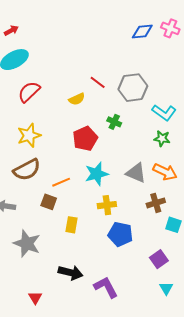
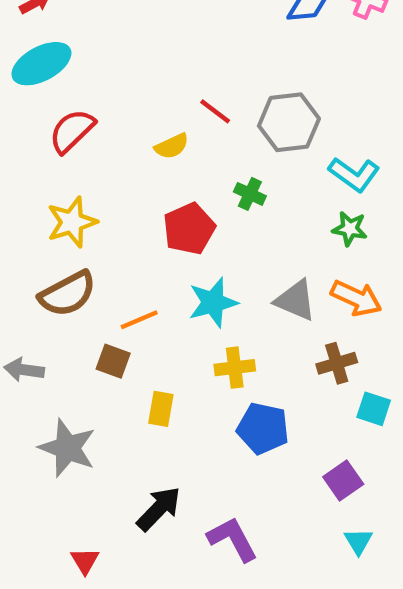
black arrow: (71, 273) -> (159, 509), turned -60

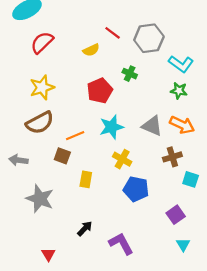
yellow cross: (235, 368) -> (122, 159), turned 36
black arrow: (159, 509) -> (85, 229), size x0.7

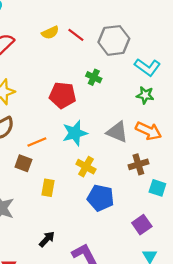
yellow semicircle: (91, 50) -> (50, 33), moved
red pentagon: (100, 91) -> (63, 95), turned 30

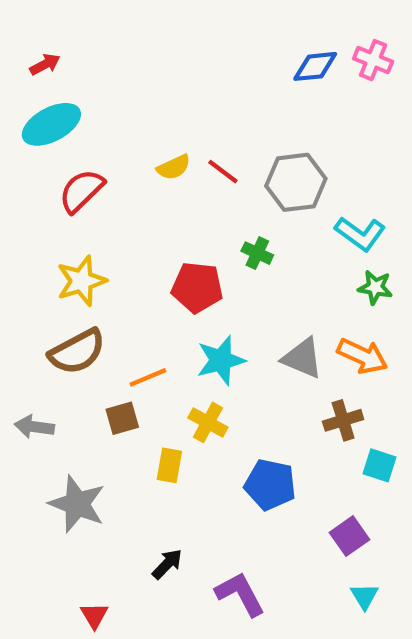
green star: (145, 95) -> (375, 287), moved
brown square: (23, 163) -> (122, 418), turned -36
yellow cross: (86, 167) -> (208, 422), moved

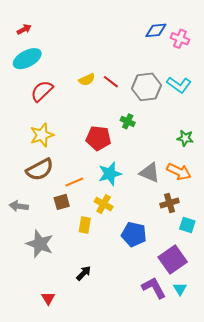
pink cross: (373, 60) -> (180, 39), moved
cyan L-shape: (360, 234) -> (179, 85), moved
purple square: (349, 536) -> (173, 260), size x1.5
purple L-shape: (240, 594) -> (154, 288), moved

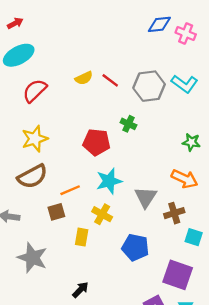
gray triangle: (150, 173) -> (146, 197), moved, turned 40
purple square: (173, 260) -> (178, 275), turned -36

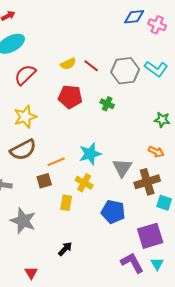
red pentagon: (96, 142) -> (70, 97), moved
orange arrow: (185, 179) -> (156, 152), size x0.7
brown cross: (174, 213) -> (147, 182), size x1.4
purple square: (178, 275) -> (150, 236), turned -36

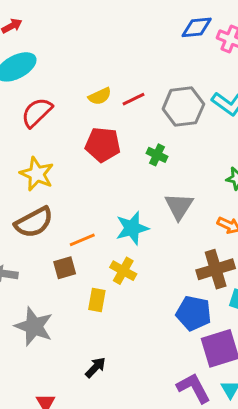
red line: (91, 66) -> (134, 99), turned -63
yellow star: (25, 117) -> (37, 174), turned -30
gray triangle: (122, 168) -> (179, 206), moved
blue pentagon: (113, 212) -> (194, 313), moved

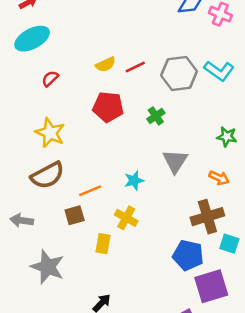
red semicircle: (37, 112) -> (50, 79), size x0.6
green cross: (157, 155) -> (156, 116), turned 30
cyan star: (132, 228) -> (134, 180), size x0.7

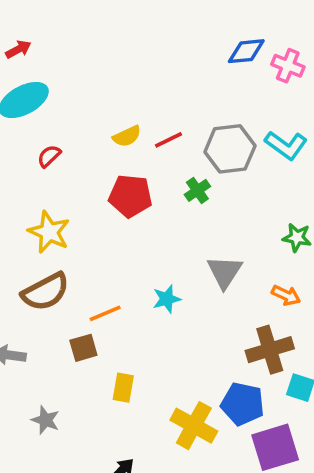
green cross: (156, 116) -> (197, 190), moved
yellow cross: (126, 218) -> (194, 426), moved, size x1.4
gray star: (48, 267) -> (45, 420), size x0.6

